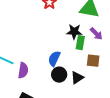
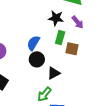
green rectangle: (80, 43) -> (60, 38), moved
black triangle: (77, 78) -> (54, 73), moved

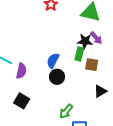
black star: (56, 18) -> (85, 41), moved
black triangle: (54, 73) -> (100, 91), moved

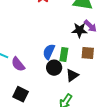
green rectangle: (79, 54) -> (64, 54), moved
purple semicircle: (21, 71) -> (18, 64), turned 133
black triangle: (100, 91) -> (72, 75), moved

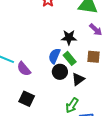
black star: (79, 30) -> (69, 37), moved
green rectangle: (64, 54) -> (70, 58), turned -48

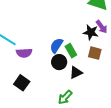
black star: (69, 37) -> (91, 32), moved
purple semicircle: (24, 69) -> (24, 53), turned -63

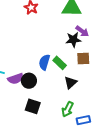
black circle: (59, 62) -> (29, 81), moved
black square: (22, 83) -> (33, 106), moved

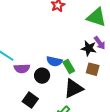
blue semicircle: (44, 62) -> (54, 61), turned -112
black circle: (29, 81) -> (42, 76), moved
black triangle: (71, 83) -> (73, 88), size x1.5

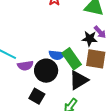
green rectangle: (69, 67) -> (72, 59), size x1.5
brown square: (93, 69) -> (96, 59), size x1.5
black circle: (42, 76) -> (46, 71), size x1.5

